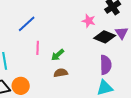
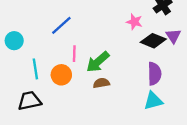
green arrow: (58, 55) -> (98, 62), size x1.5
orange circle: (21, 86) -> (61, 75), moved

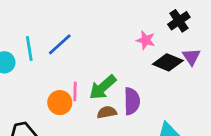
pink line: (74, 54) -> (75, 91), moved
cyan line: (35, 69) -> (29, 49), moved
purple semicircle: (154, 74) -> (132, 101), moved

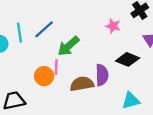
black diamond: (168, 62) -> (128, 59), moved
green arrow: (103, 87) -> (69, 46), moved
brown semicircle: (107, 112) -> (82, 84), size x1.5

